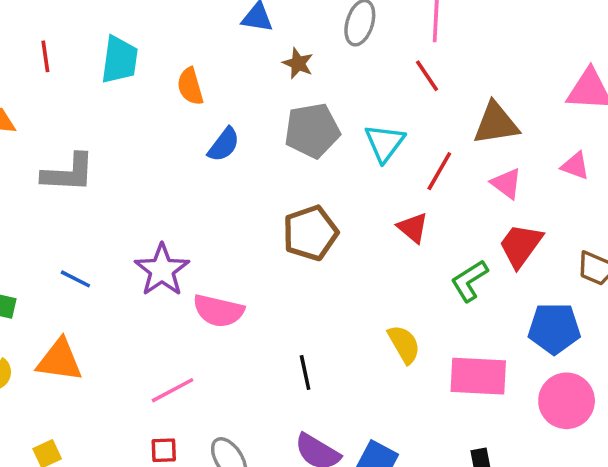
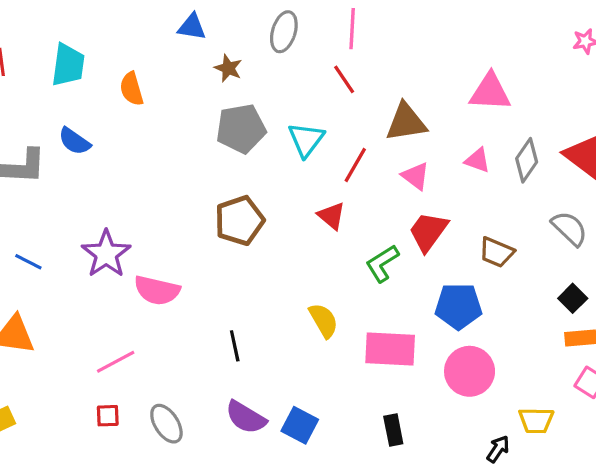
blue semicircle: (224, 145) -> (74, 141), moved, turned 88

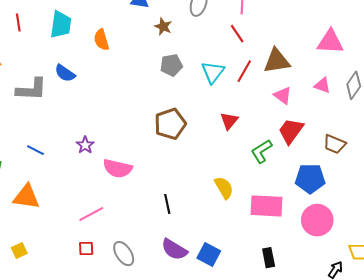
gray pentagon: (241, 129) -> (171, 65), size x0.7
red line: (355, 165) -> (244, 71), moved
red triangle: (331, 216) -> (229, 121), turned 30
purple star: (106, 254) -> (85, 145), size x0.6

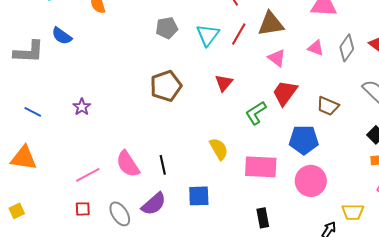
pink semicircle: (118, 168) -> (128, 164), moved, turned 44
purple semicircle: (174, 249) -> (154, 204), moved, turned -72
blue square: (209, 255) -> (199, 196), moved, turned -30

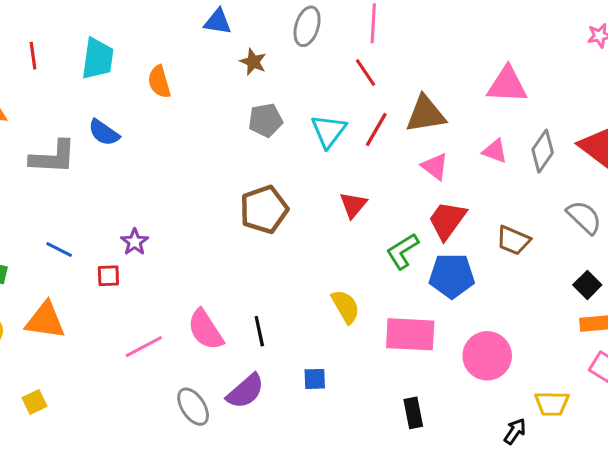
blue pentagon: (304, 140) -> (452, 276), moved
blue square: (199, 196) -> (315, 379), size x0.7
red square: (83, 209) -> (108, 276), moved

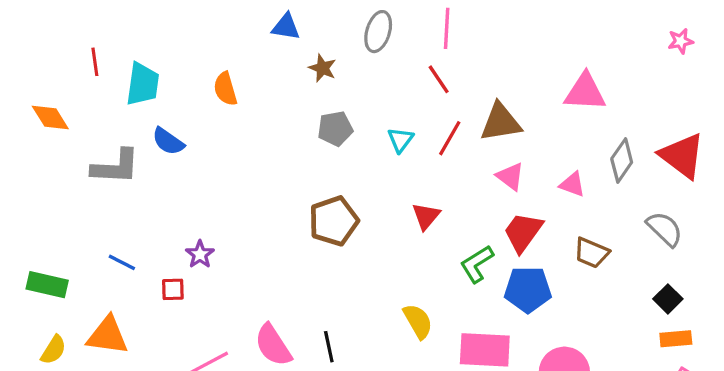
cyan trapezoid: (98, 59) -> (143, 84), moved
cyan triangle: (329, 131) -> (400, 140), size x0.7
pink triangle: (495, 151) -> (572, 184), moved

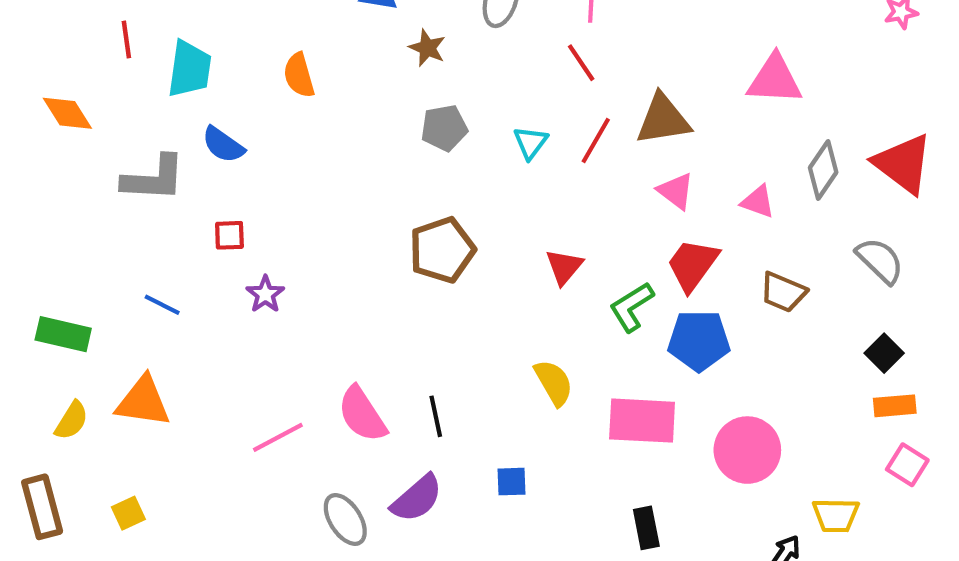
red triangle: (426, 216) -> (564, 267), moved
red square: (173, 289) -> (229, 235), moved

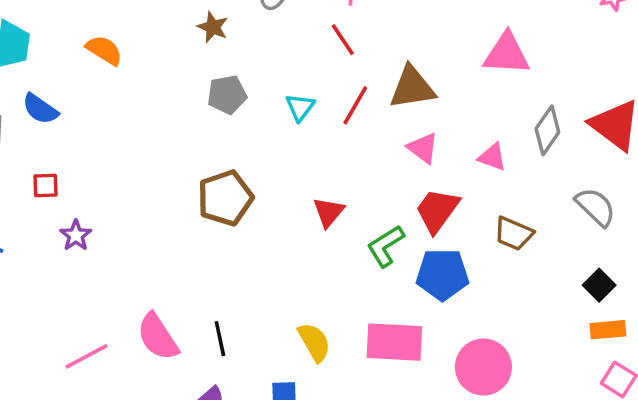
orange semicircle: (299, 75) -> (104, 50), turned 138
yellow semicircle: (554, 383) -> (314, 342), moved

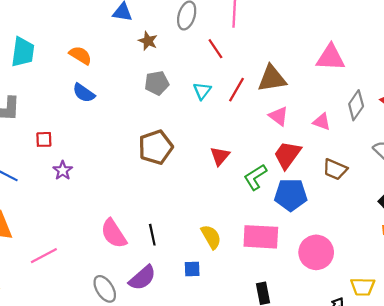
red line: (343, 40) -> (215, 49), moved
blue semicircle: (40, 109) -> (84, 93), moved
pink line: (86, 356) -> (44, 256), moved

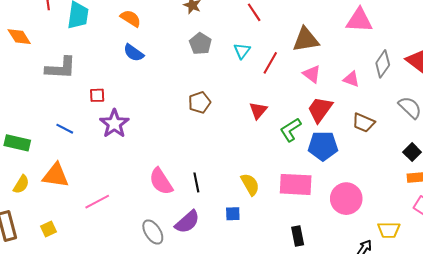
gray pentagon: (157, 83) -> (200, 44), turned -30
red line: (236, 90) -> (270, 63), moved
brown pentagon: (156, 147) -> (199, 102), size x0.7
purple star: (63, 170) -> (114, 124), size x1.6

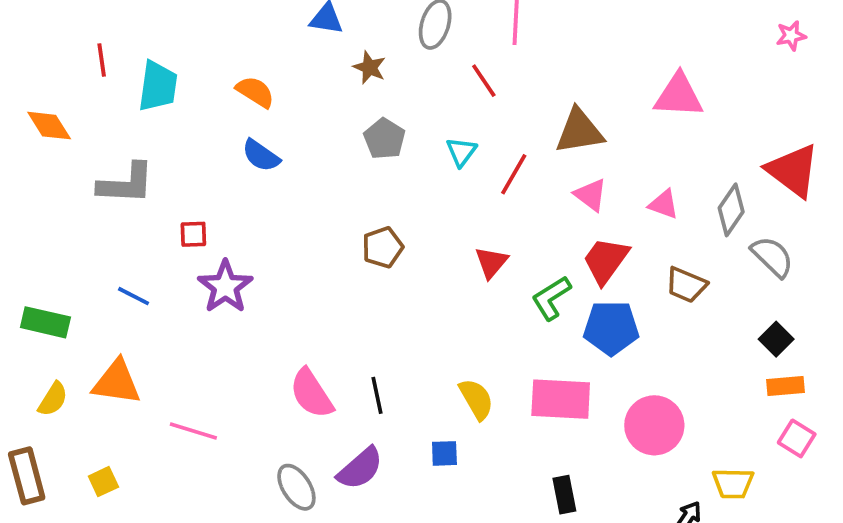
gray diamond: (383, 64) -> (731, 210), moved
pink line: (97, 202) -> (193, 431), turned 45

